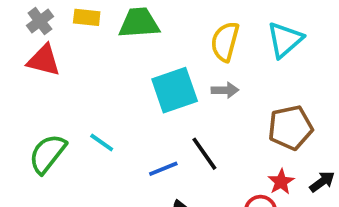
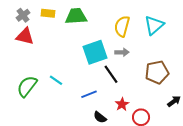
black line: (204, 154) -> (111, 74), moved
red star: (281, 182) -> (122, 104), moved

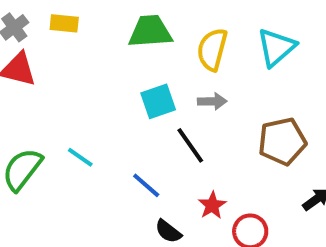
green trapezoid: (76, 16) -> (150, 31), moved
cyan square: (95, 52) -> (158, 101), size x0.7
blue line: (89, 94) -> (146, 185), turned 63

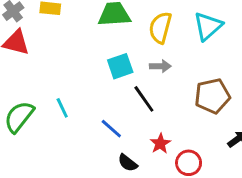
cyan line: (80, 157) -> (62, 108), turned 30

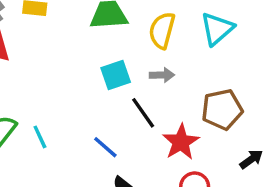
cyan line: (62, 108) -> (40, 137), moved
red star: (160, 144) -> (181, 142), moved, size x1.5

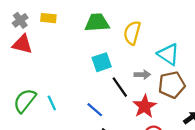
cyan triangle: (217, 29) -> (168, 54), moved, turned -45
gray arrow: (162, 75) -> (142, 75), moved

